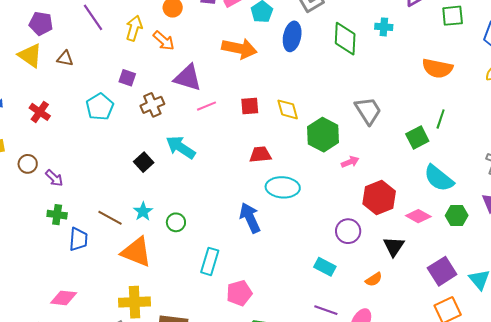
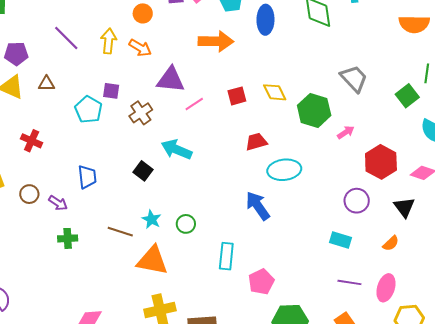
cyan pentagon: (100, 107) -> (88, 110), moved
blue trapezoid: (78, 239) -> (87, 177), moved

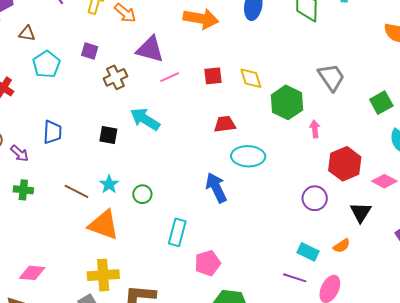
cyan pentagon: (88, 110) -> (46, 64), moved
pink arrow: (346, 132) -> (315, 129), turned -72
black square: (143, 171) -> (108, 135), turned -36
cyan rectangle: (340, 240) -> (308, 252), moved

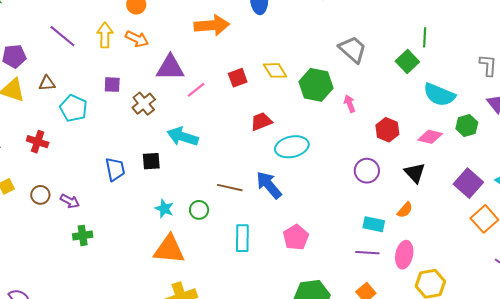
blue trapezoid: (52, 132) -> (115, 169), moved
red hexagon: (345, 164) -> (387, 130), size x0.7
brown line: (76, 191) -> (230, 188), moved
pink pentagon: (208, 263) -> (296, 237), moved

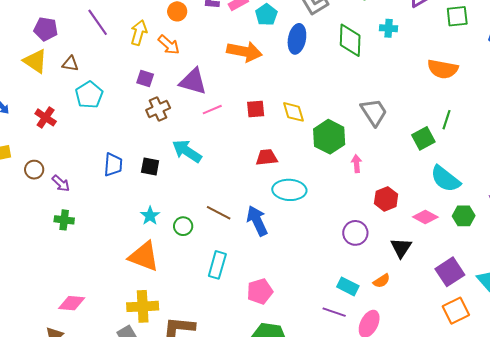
purple square: (112, 85) -> (145, 78), moved
pink pentagon: (296, 237) -> (260, 291), moved

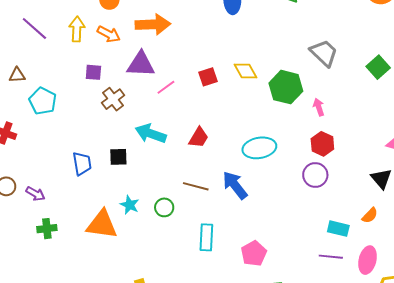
orange arrow: (244, 52) -> (153, 24), moved
red trapezoid: (267, 157) -> (199, 138), moved, turned 140
red hexagon: (386, 199) -> (322, 144), moved
purple circle: (355, 233) -> (315, 175), moved
orange triangle: (144, 256) -> (102, 225), moved

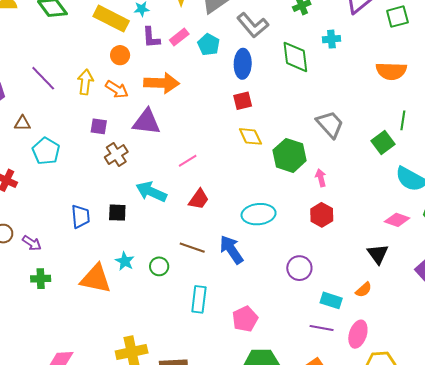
red square: (208, 77) -> (243, 101), moved
pink line: (166, 87) -> (188, 161), moved
purple circle: (315, 175) -> (299, 268), moved

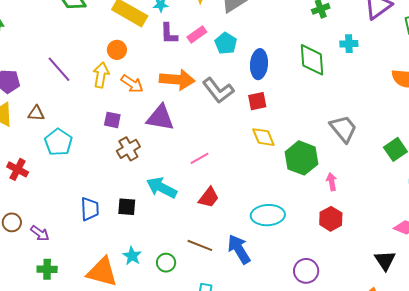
gray L-shape: (253, 25) -> (218, 90), moved
orange circle: (120, 55) -> (117, 50), moved

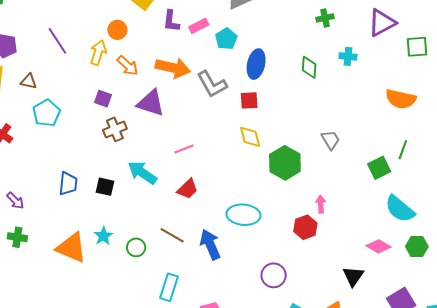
green diamond: (312, 60) -> (309, 67), size x0.7
gray trapezoid: (343, 129) -> (330, 140), size x0.7
pink arrow: (332, 182) -> (321, 204), moved

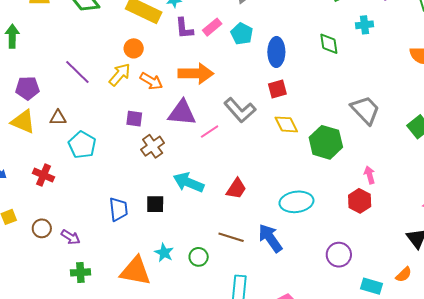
yellow arrow: (98, 53) -> (120, 75), turned 35
gray L-shape: (212, 84) -> (240, 110), moved
gray trapezoid: (330, 140) -> (365, 110), size x1.5
pink line: (184, 149) -> (210, 132), moved

